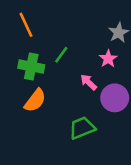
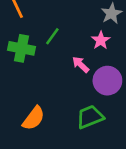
orange semicircle: (35, 100) -> (34, 118), moved
green trapezoid: (82, 128) -> (90, 117), moved

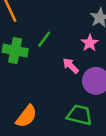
green trapezoid: (90, 117) -> (80, 115), turned 36

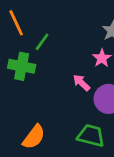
green line: (44, 39) -> (42, 42), moved

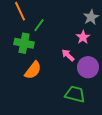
orange semicircle: (34, 137) -> (33, 70), moved

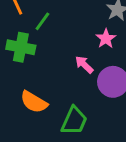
orange semicircle: (33, 70) -> (34, 102), moved, turned 84
green trapezoid: (75, 94) -> (74, 121), moved, turned 100

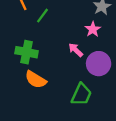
green cross: (21, 47) -> (27, 52), moved
green trapezoid: (74, 121) -> (81, 94), moved

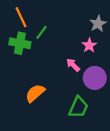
green cross: (27, 52) -> (20, 43), moved
orange semicircle: (36, 80) -> (35, 93), turned 108

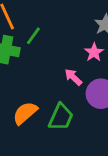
green trapezoid: (78, 107) -> (61, 117), moved

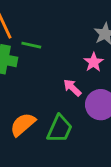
green line: (33, 36) -> (31, 45), turned 66

